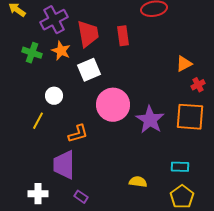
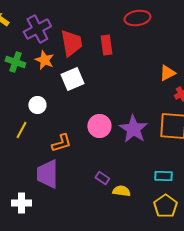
pink circle: (113, 105) -> (99, 126), moved, size x0.7
purple rectangle: (81, 197) -> (102, 178), moved

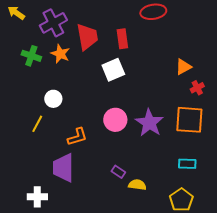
white square: (72, 79) -> (113, 70), moved
cyan rectangle: (163, 176) -> (187, 164), moved

